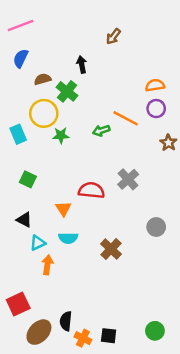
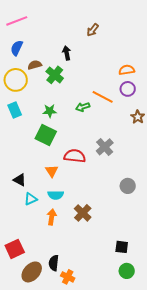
yellow circle: (44, 113) -> (16, 80), moved
green square: (28, 179) -> (46, 135), moved, size x1.5
brown cross: (111, 249) -> (83, 213), moved
orange arrow: (47, 265) -> (52, 217), moved
black square: (109, 336) -> (122, 247), moved

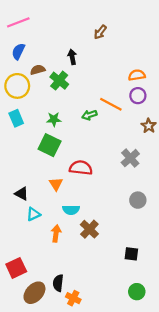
gray cross: (105, 147) -> (130, 158), moved
cyan semicircle: (56, 195) -> (71, 210), moved
black square: (122, 247) -> (131, 254), moved

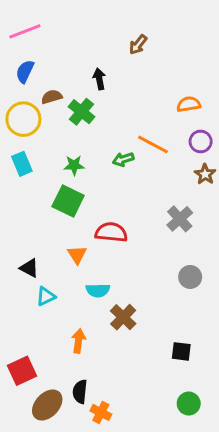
purple circle: (138, 96) -> (201, 141), moved
orange arrow: (56, 233) -> (78, 341), moved

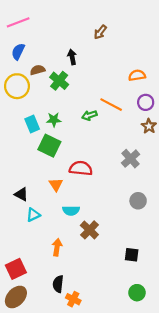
cyan rectangle: (22, 164) -> (32, 124), moved
brown ellipse: (47, 405) -> (16, 297), moved

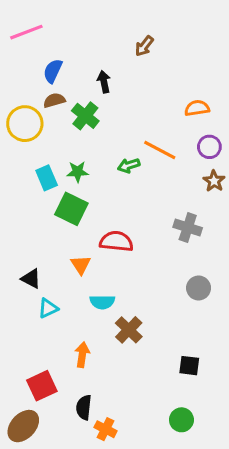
blue semicircle: (18, 52) -> (53, 71), moved
gray cross: (131, 159) -> (188, 228), turned -30
red square: (16, 269) -> (42, 386), moved
green circle: (137, 293) -> (181, 420), moved

